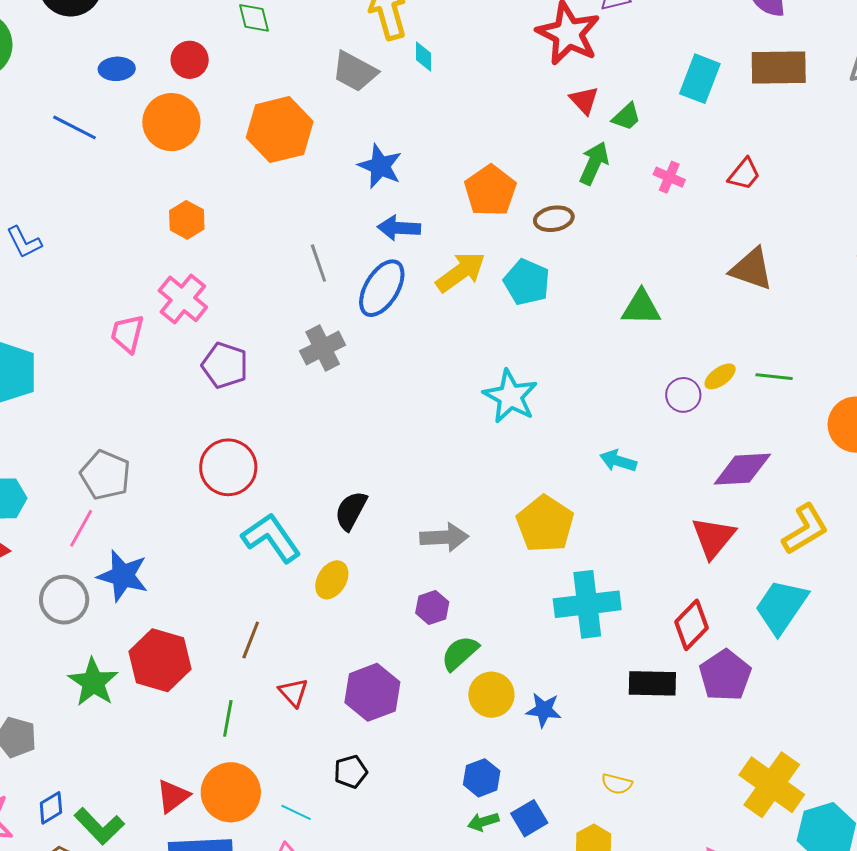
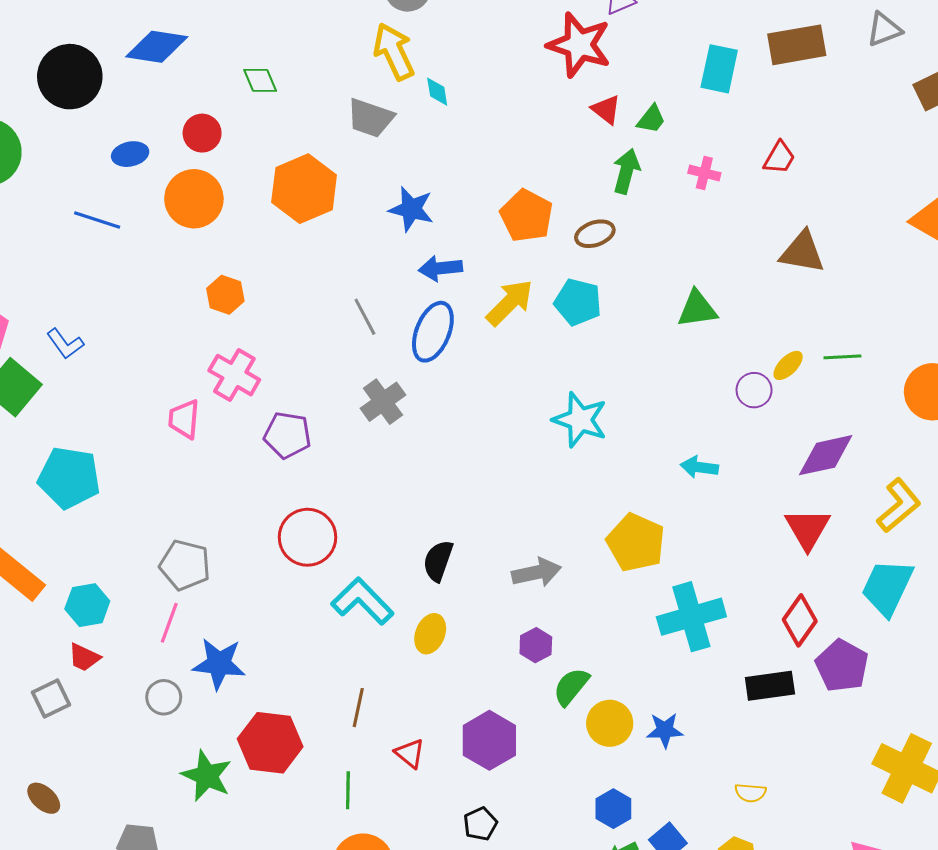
gray circle: (64, 600) -> (164, 697), size x0.7

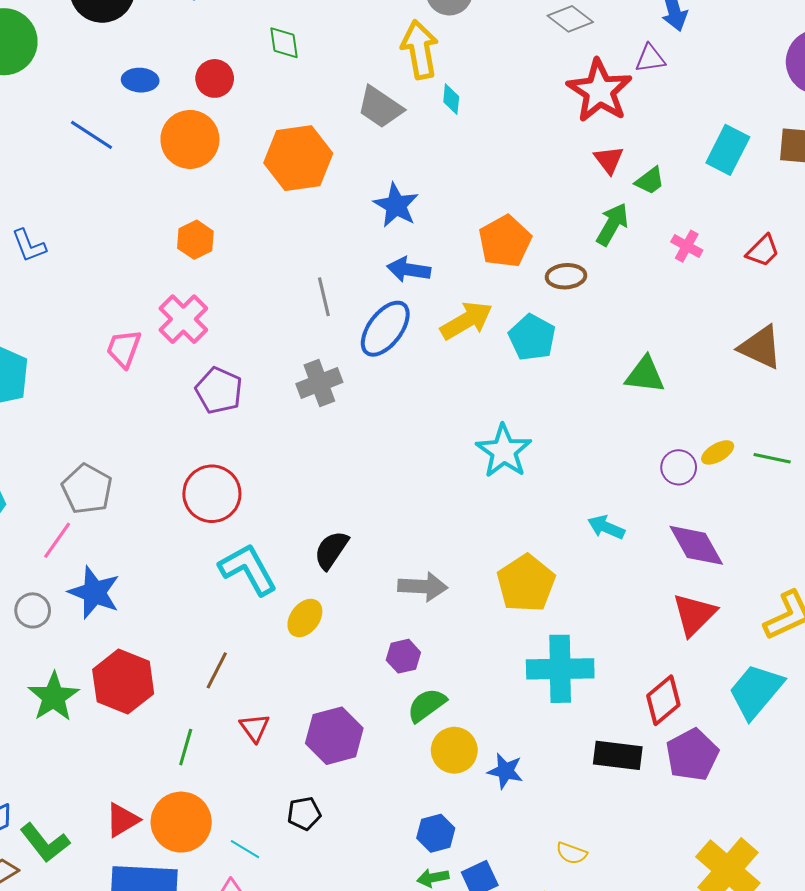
purple diamond: (826, 455) -> (696, 545), moved, turned 58

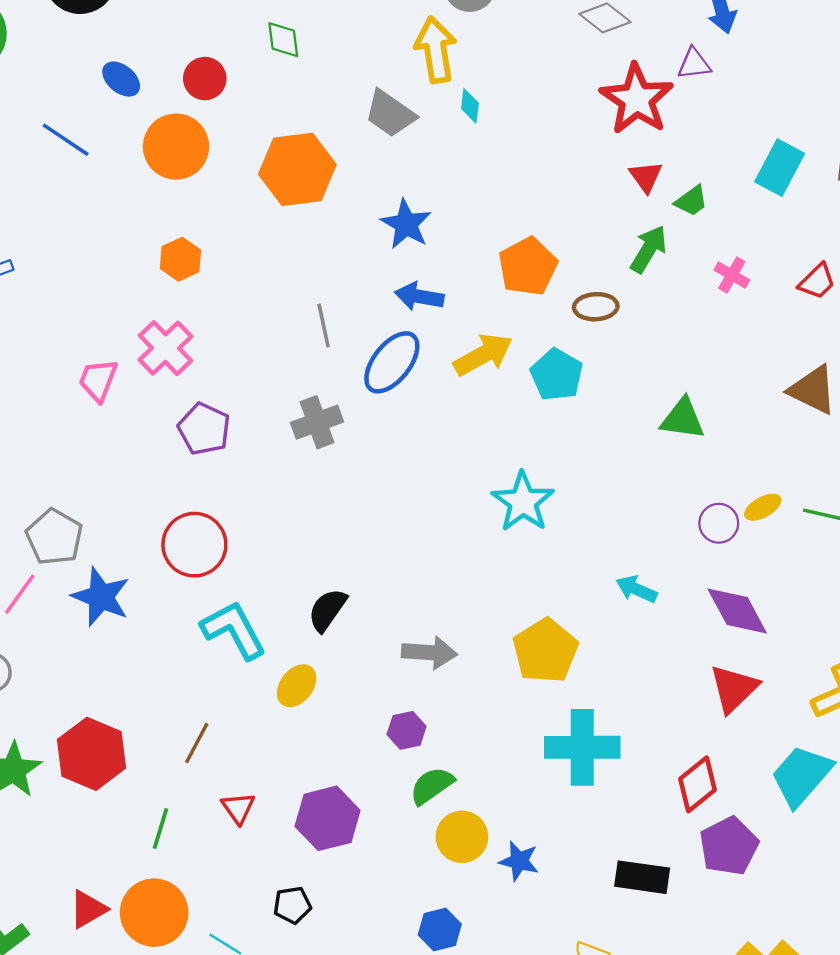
blue ellipse: (140, 80) -> (121, 79), turned 36
blue star: (94, 592) -> (101, 597), moved
black rectangle: (618, 755) -> (642, 877), moved

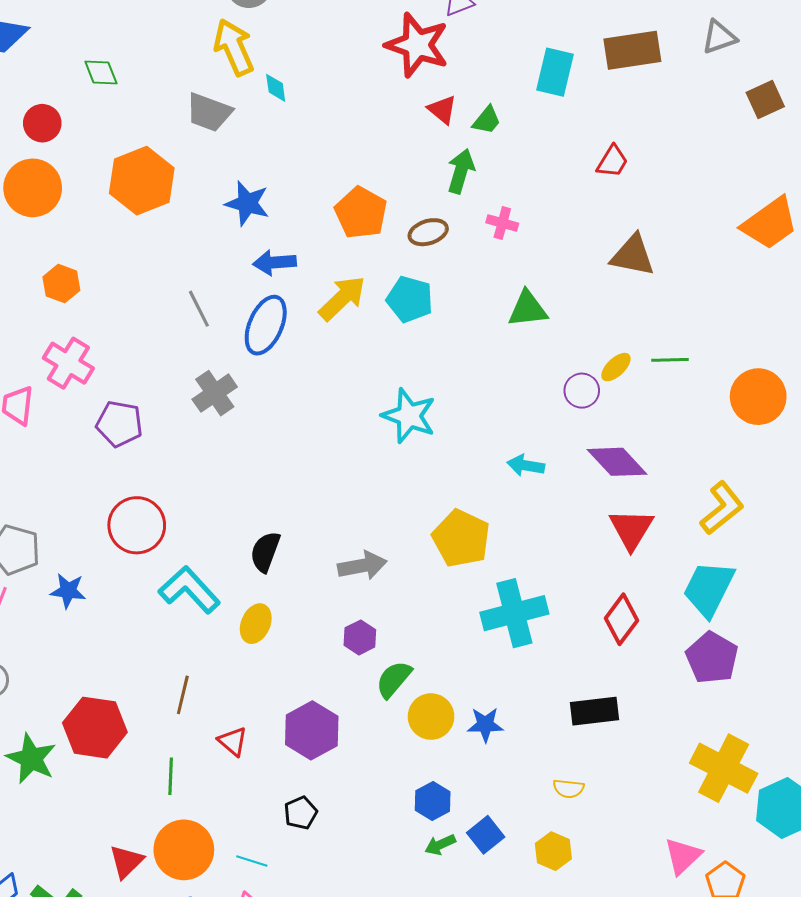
pink cross: (732, 275) -> (502, 223), moved
blue star: (101, 597) -> (68, 591), size x0.7
purple pentagon: (729, 846) -> (712, 658), moved

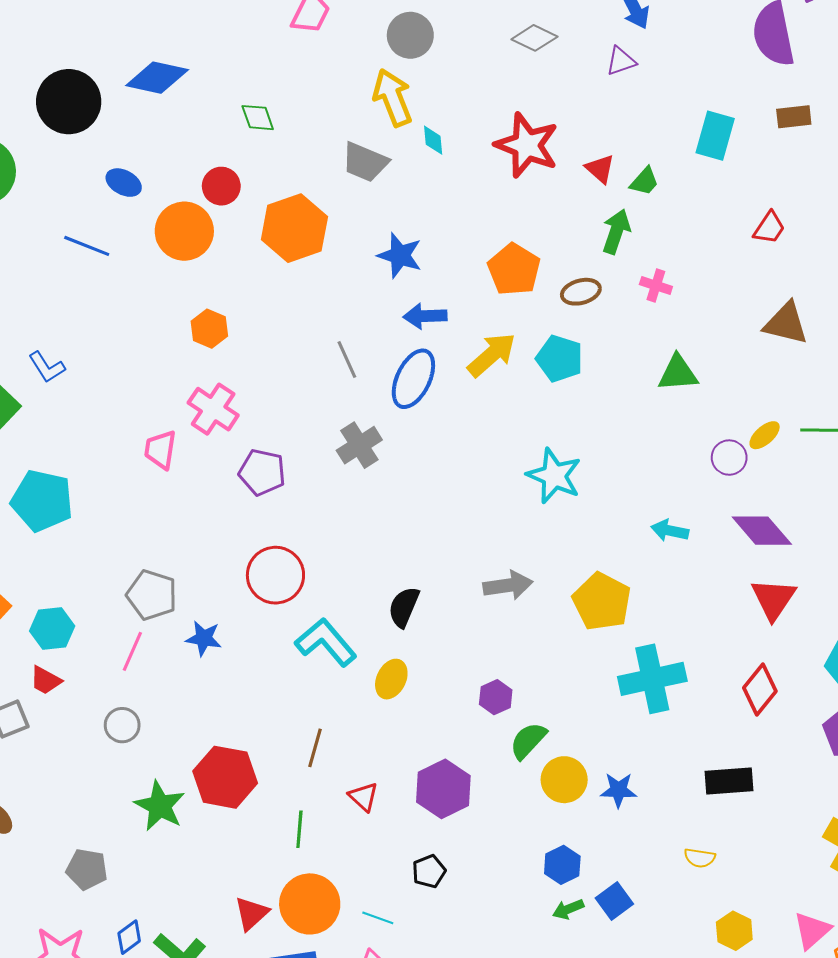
red star: (417, 45) -> (527, 145), moved
brown rectangle: (632, 50) -> (794, 117), size x0.6
red circle: (42, 123) -> (221, 186), moved
gray arrow: (362, 566) -> (508, 585), moved
yellow hexagon: (553, 851) -> (734, 931), moved

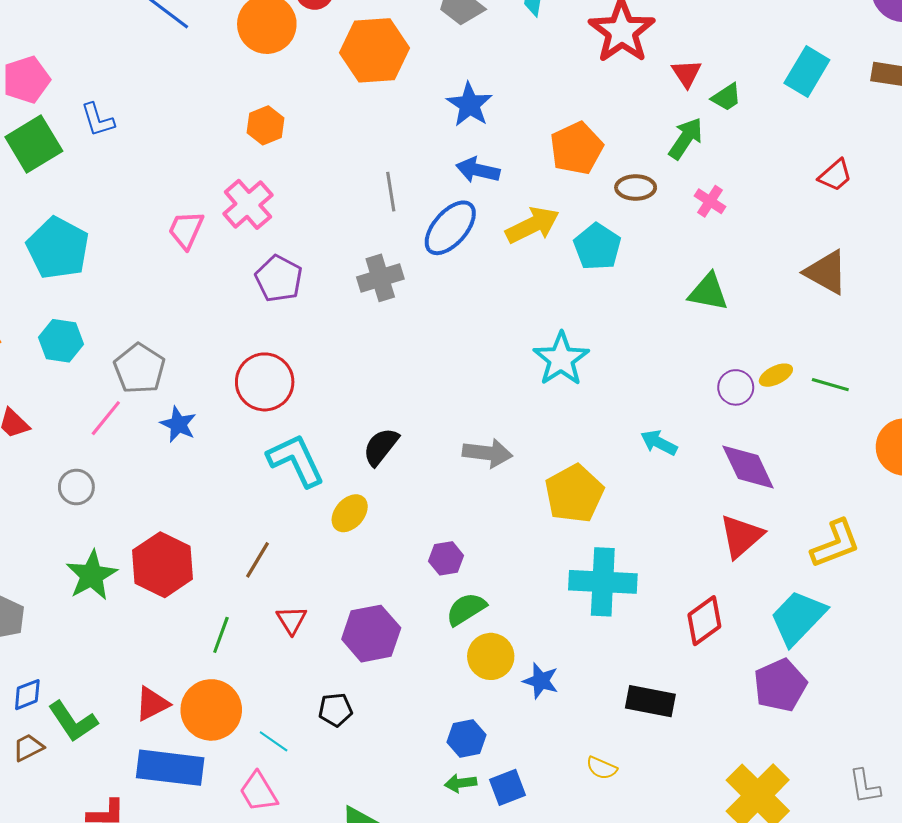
cyan hexagon: (52, 628) -> (61, 341), moved

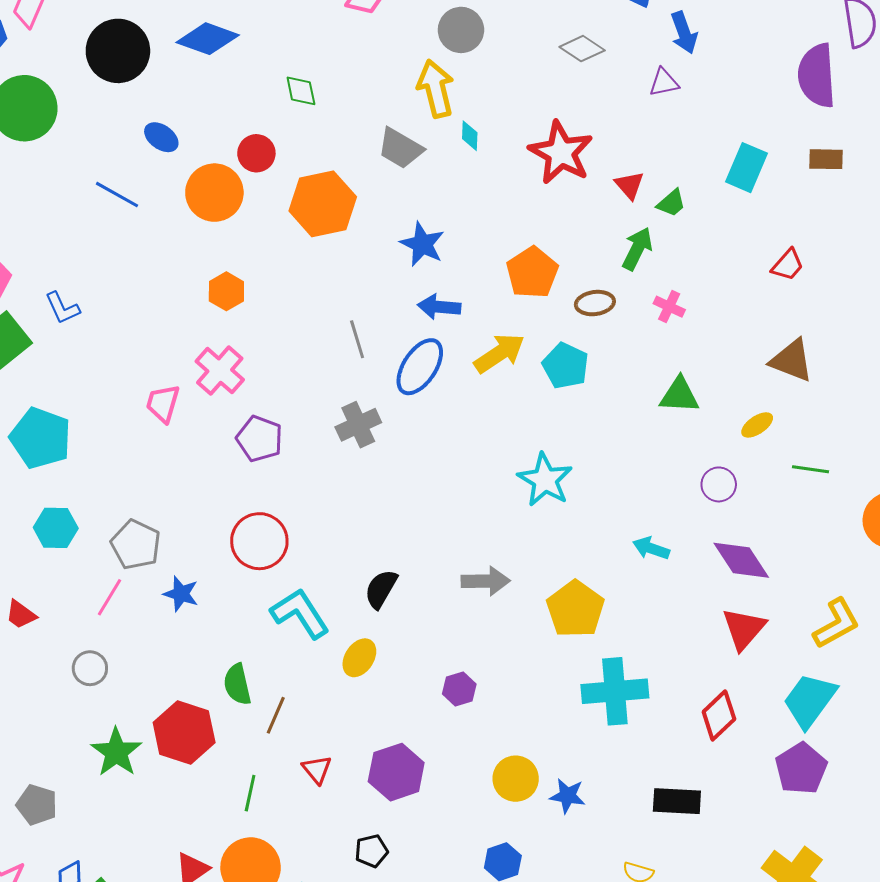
yellow ellipse: (776, 375) -> (757, 425), moved
green semicircle: (466, 609) -> (237, 684), moved, turned -63

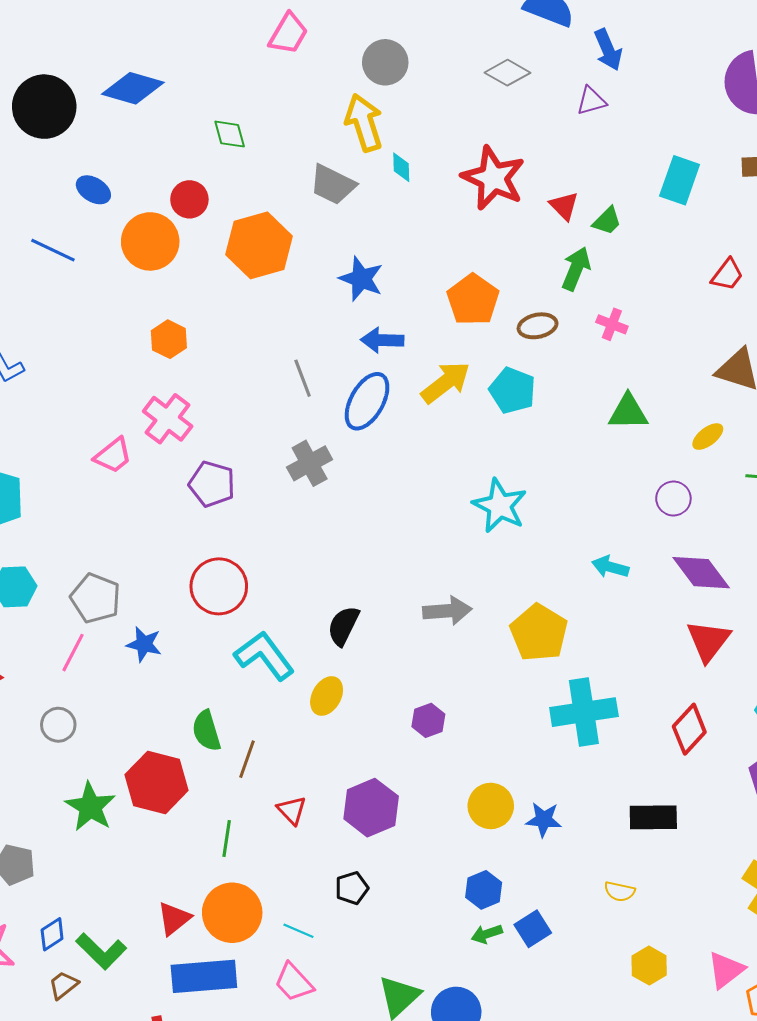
pink trapezoid: (163, 403) -> (113, 456), turned -141

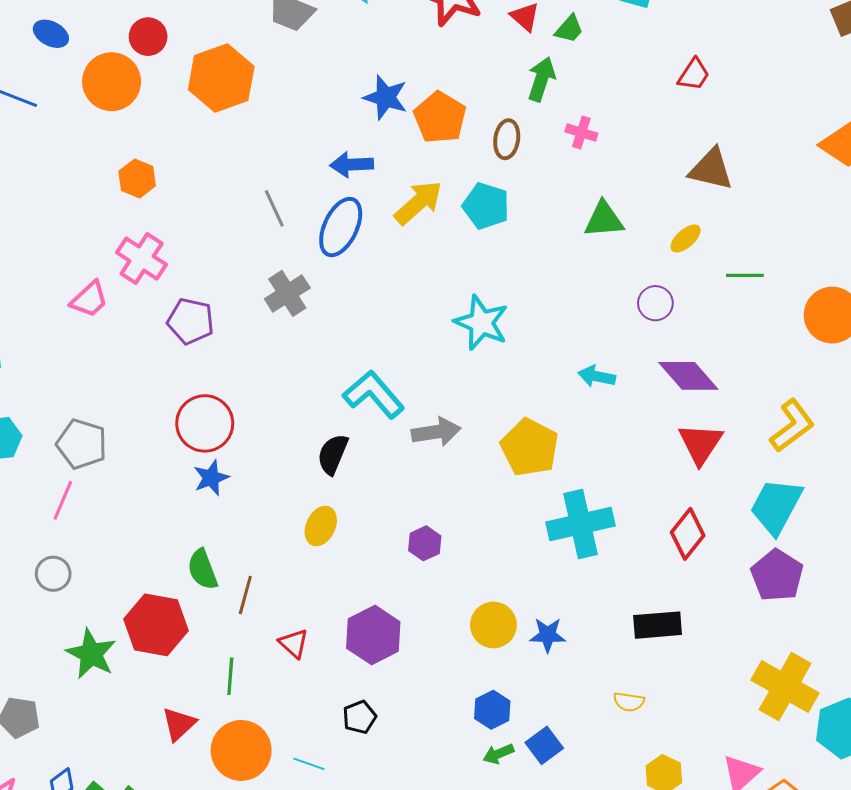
blue star: (361, 279) -> (386, 97), moved
brown ellipse: (538, 326) -> (507, 139), turned -66
blue star: (144, 644) -> (211, 478), moved, turned -30
cyan L-shape: (264, 656) -> (374, 394), moved
red triangle: (174, 919) -> (179, 724), moved

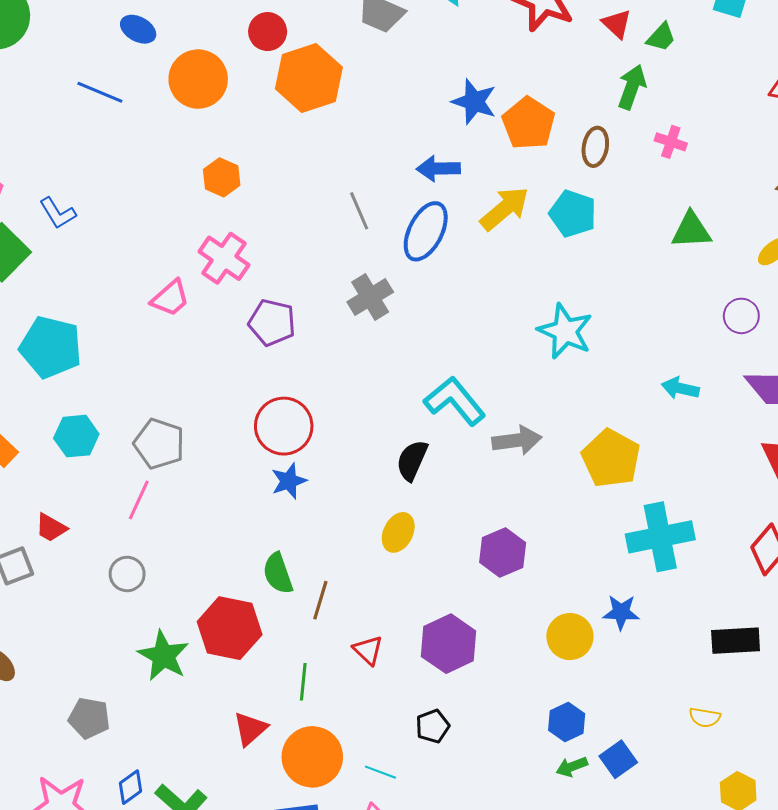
red circle: (148, 37) -> (268, 32), moved
purple hexagon: (425, 543) -> (503, 552), size x1.4
blue star: (548, 635) -> (621, 612), moved

